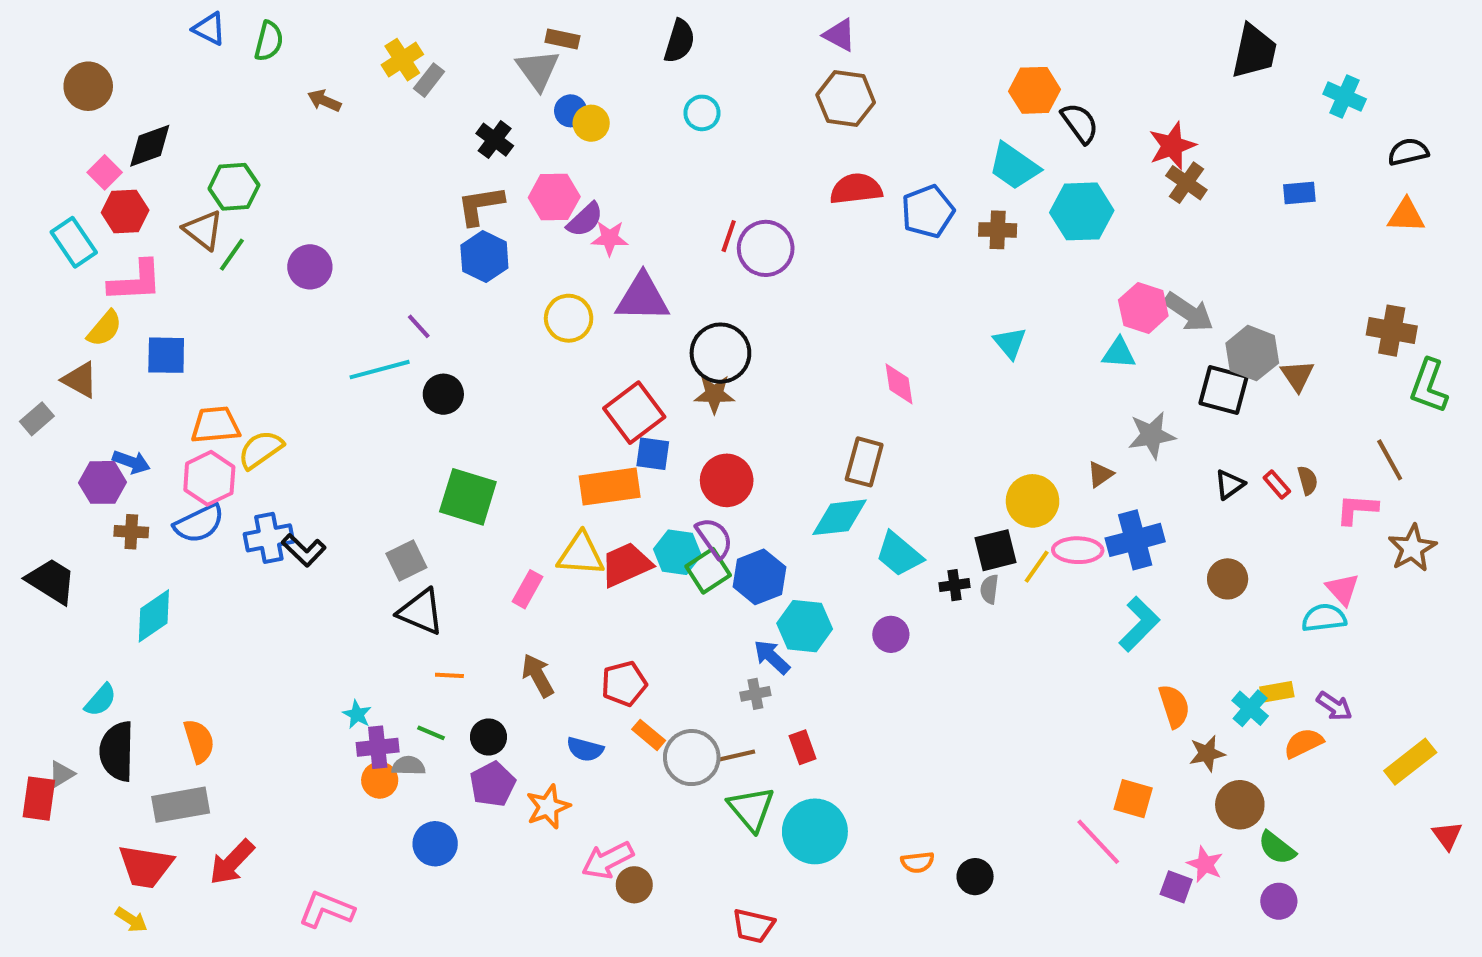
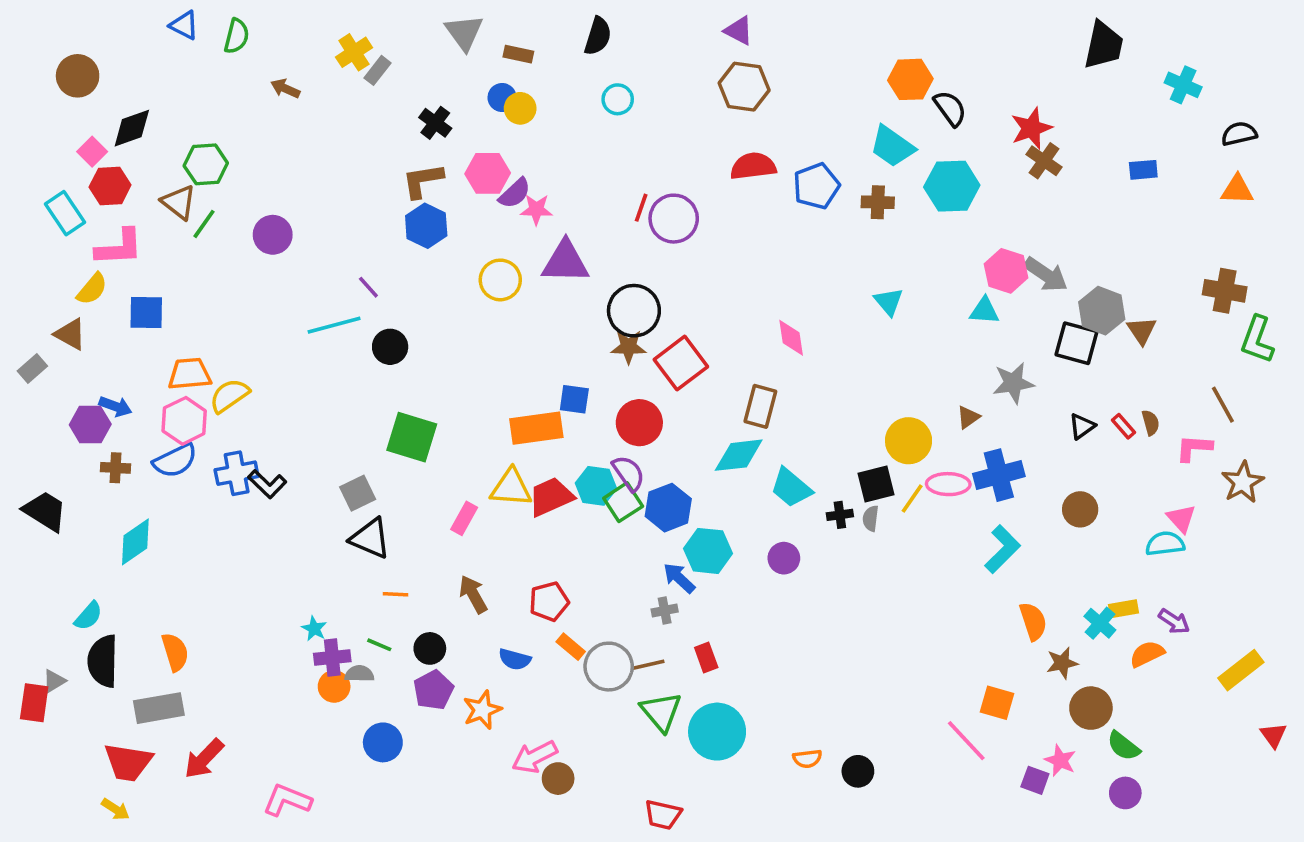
brown rectangle: (562, 39) -> (518, 54), moved
gray triangle: (538, 70) -> (464, 32), moved
red square: (634, 413) -> (681, 363), moved

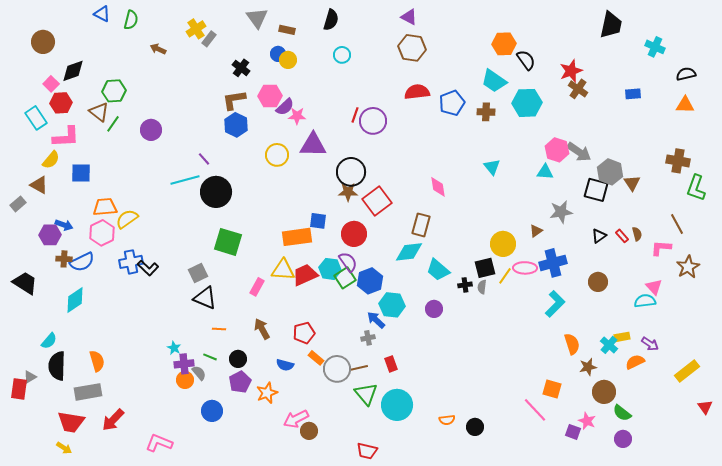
black circle: (390, 347) -> (216, 192), size x1.6
blue semicircle: (175, 461) -> (82, 262), moved
gray semicircle: (359, 674) -> (199, 373), turned 49

